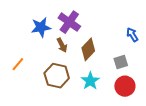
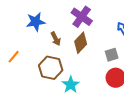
purple cross: (69, 22) -> (82, 17), moved
cyan star: (90, 81) -> (71, 85), moved

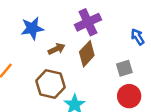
purple cross: (82, 17) -> (88, 22), turned 30
brown arrow: (56, 39) -> (57, 49), turned -88

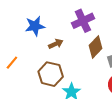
brown diamond: (87, 54) -> (95, 47), moved

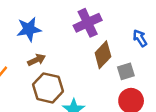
brown arrow: (56, 44) -> (37, 60), moved

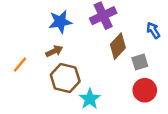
blue star: (29, 29) -> (60, 22), moved

